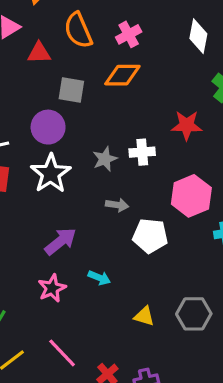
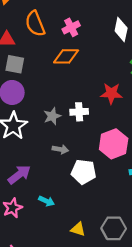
gray square: (71, 90) -> (15, 64), moved

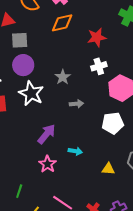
red star: (111, 93) -> (97, 37), moved
white cross: (79, 112) -> (99, 66), moved
white pentagon: (84, 172) -> (113, 123), moved

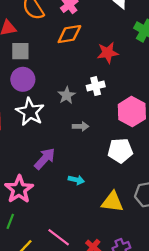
white cross: (99, 66) -> (96, 86), moved
pink star: (48, 164) -> (19, 189), moved, size x1.4
yellow triangle: (108, 169) -> (112, 202), size x1.5

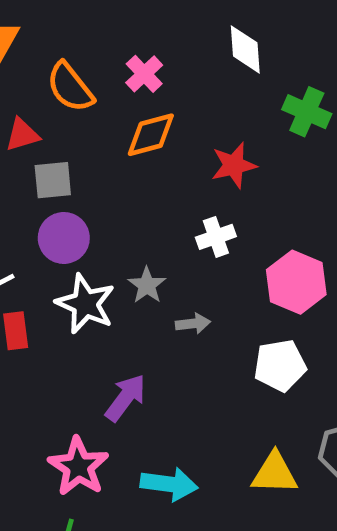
gray star: (67, 95) -> (147, 285), moved
cyan arrow: (76, 180) -> (169, 484), moved, size x1.6

